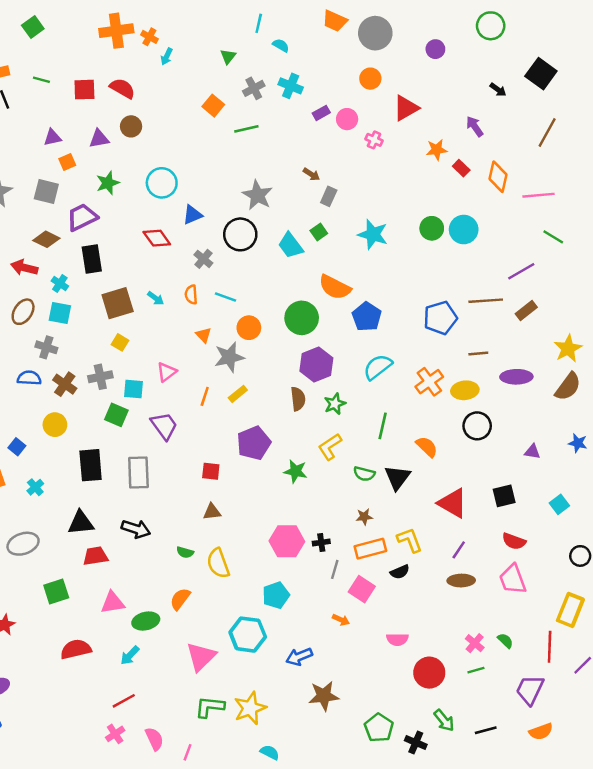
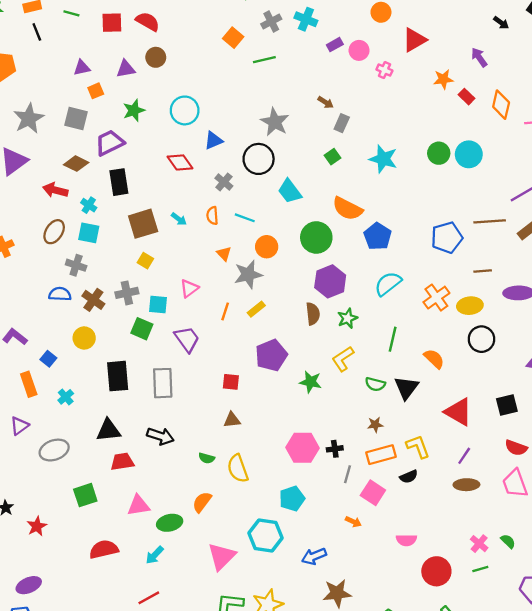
cyan trapezoid: (291, 245) -> (290, 191), moved

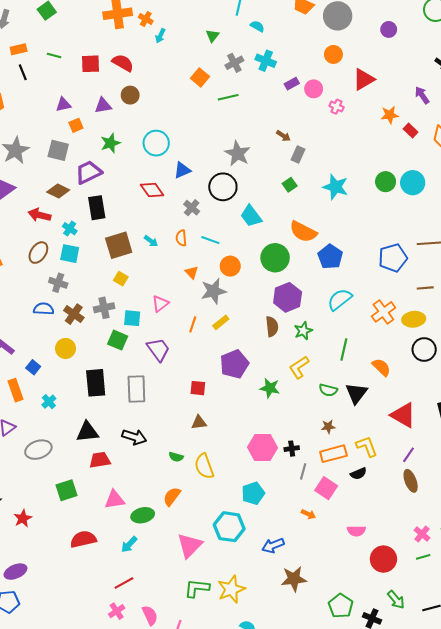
brown ellipse: (466, 485) -> (411, 481), turned 70

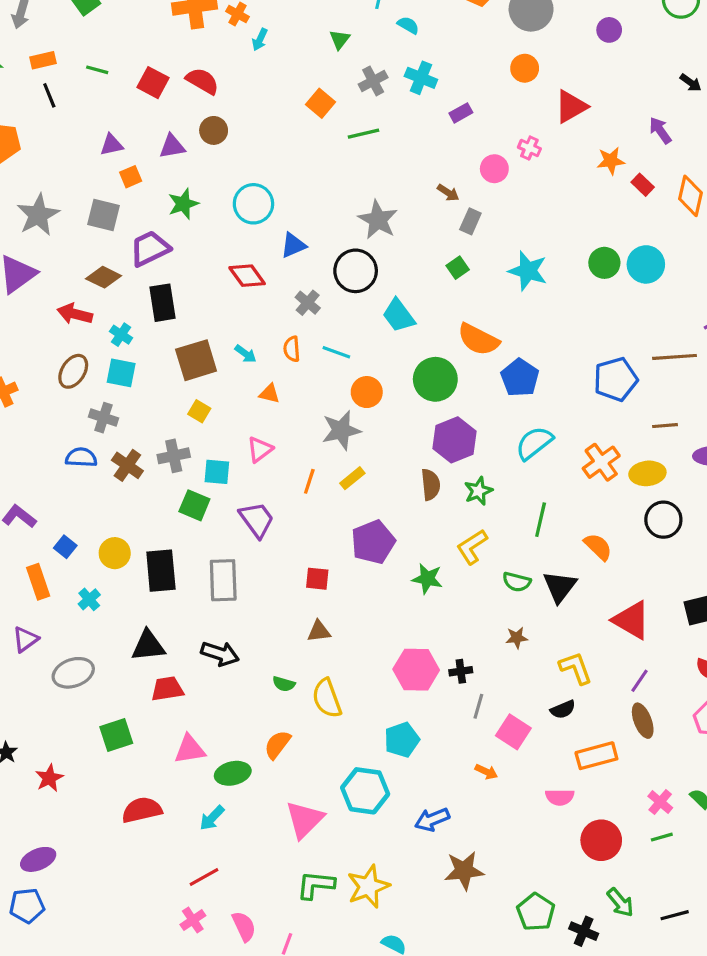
red square: (91, 64) -> (153, 83), turned 30
pink circle: (314, 89) -> (494, 169), moved
orange triangle: (192, 272) -> (269, 394), moved, turned -32
yellow circle: (66, 348) -> (115, 553), moved
orange rectangle: (333, 454) -> (596, 756), moved

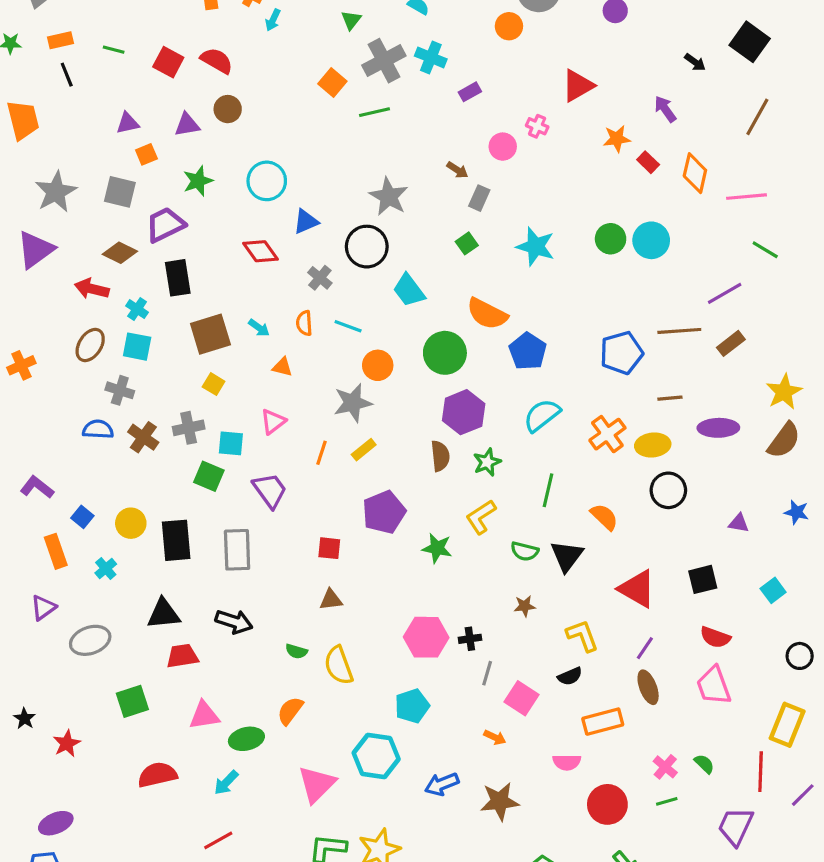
orange circle: (525, 68) -> (509, 26), moved
gray cross: (373, 81) -> (384, 61), size x1.5
brown star: (464, 871) -> (500, 801), moved

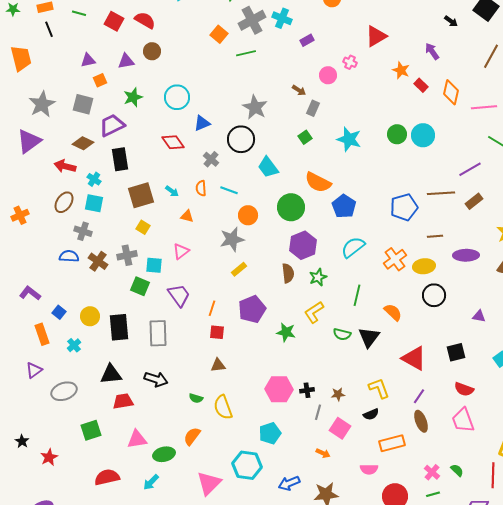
orange star: (617, 139) -> (401, 70), turned 30
orange line: (321, 453) -> (212, 308), moved
brown star: (525, 606) -> (338, 394), moved

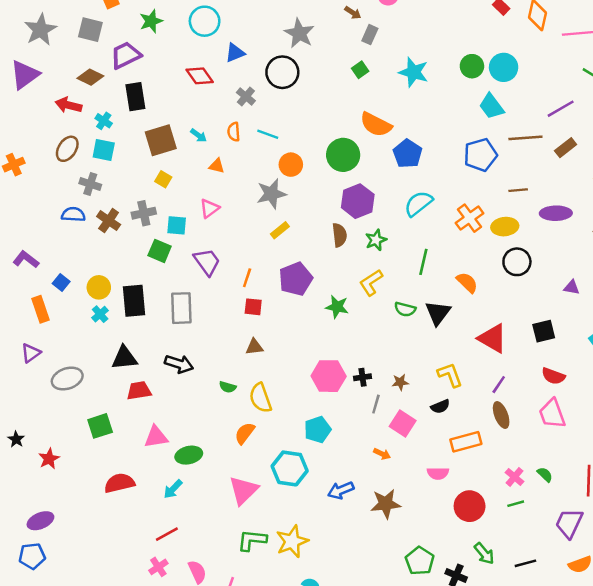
cyan trapezoid: (268, 167) -> (491, 106), moved
cyan cross: (74, 345) -> (100, 314), moved
orange semicircle: (192, 436) -> (245, 433), moved

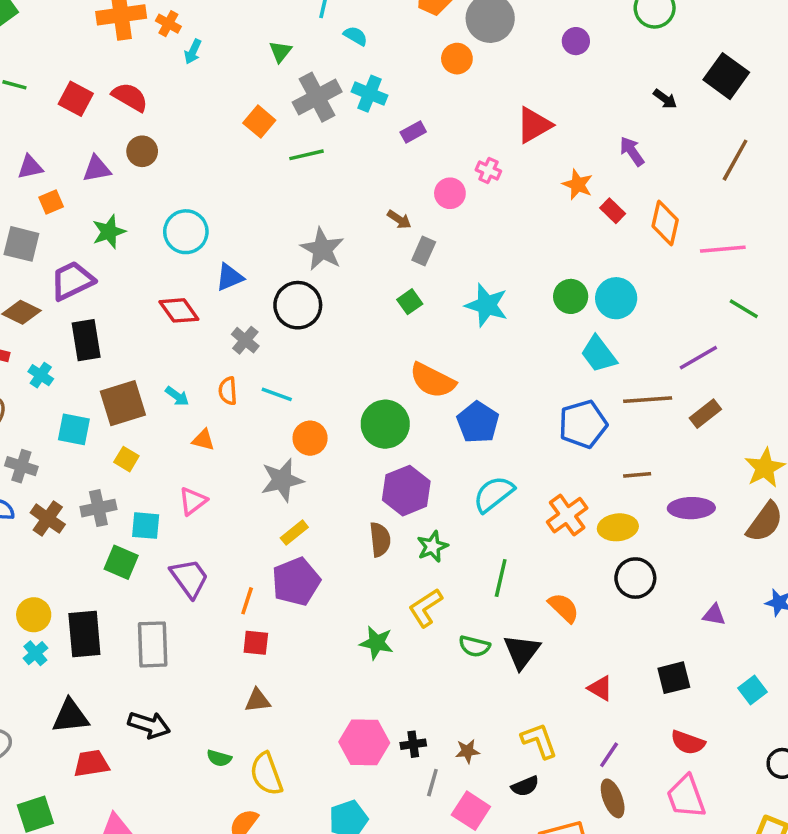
cyan square: (104, 150) -> (74, 429), moved
purple pentagon: (296, 279) -> (296, 582), moved
red triangle: (493, 338) -> (600, 688), size x0.6

